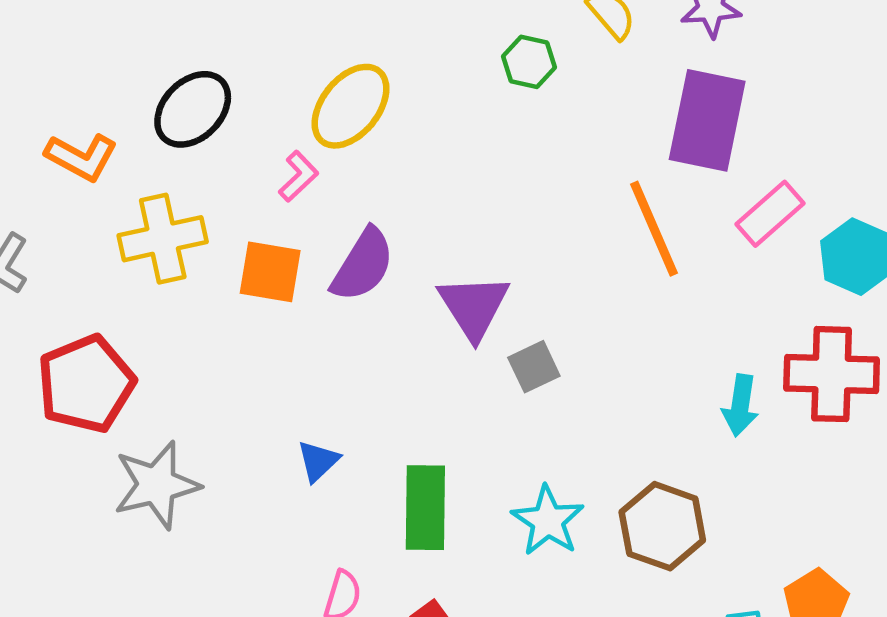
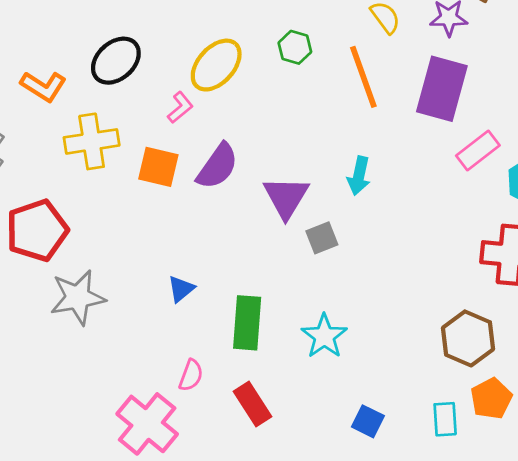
green hexagon: (529, 62) -> (295, 47), moved
orange line: (654, 229) -> (363, 77), moved
cyan arrow: (740, 405) -> (359, 176), moved
brown hexagon: (662, 526) -> (468, 338), moved

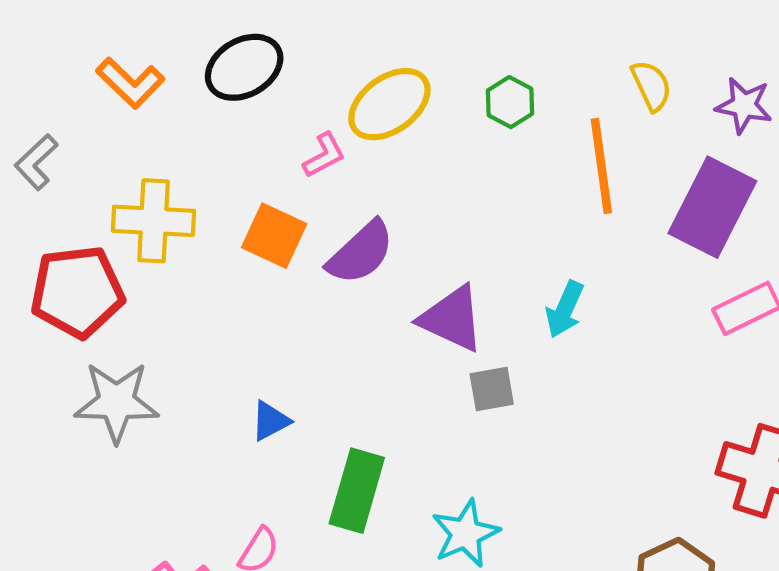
yellow cross: (92, 141) -> (154, 221), moved
purple triangle: (286, 197) -> (452, 319), turned -48

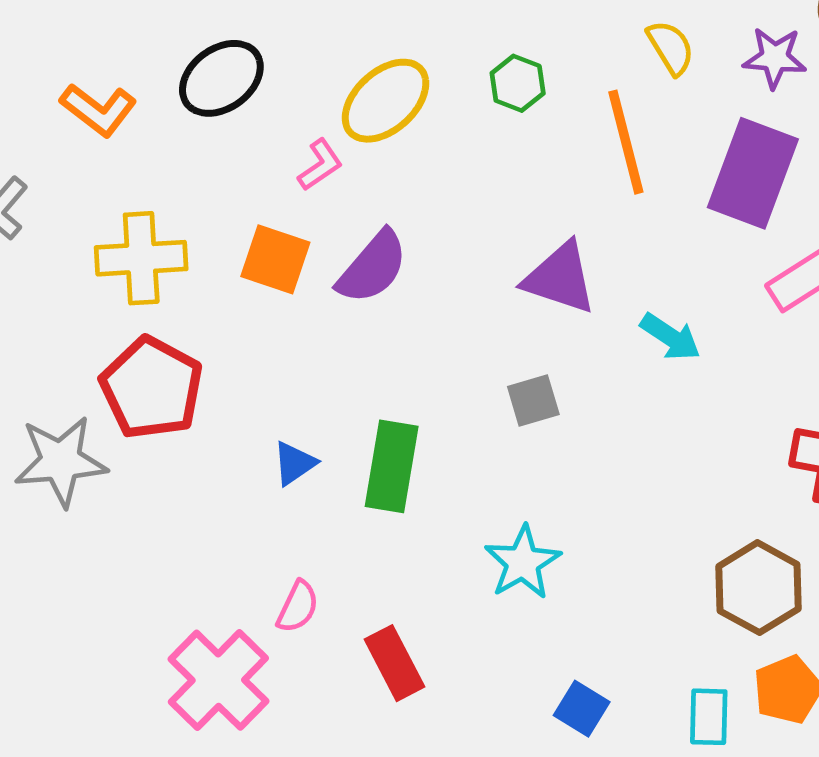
red pentagon: (77, 292) -> (152, 388), moved, turned -30
cyan arrow: (565, 309) -> (670, 337), moved, turned -74
purple triangle: (452, 319) -> (560, 278), moved
gray star: (116, 402) -> (61, 461), moved
green rectangle: (357, 491) -> (392, 466), moved

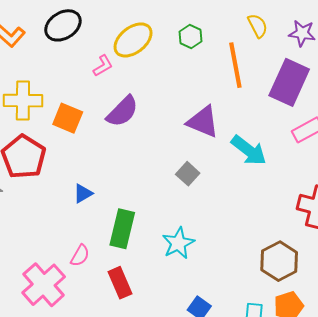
orange square: (275, 259) -> (68, 118), moved
cyan arrow: (670, 337) -> (249, 150), size x1.4
gray square: (533, 400) -> (188, 174), turned -35
green rectangle: (392, 466) -> (122, 229), moved

